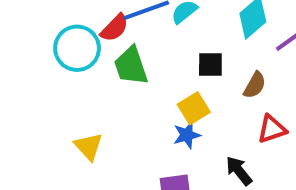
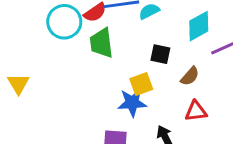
blue star: (187, 135) -> (132, 103), size x1.4
yellow triangle: (89, 147) -> (18, 84), moved

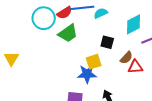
green trapezoid: (101, 43) -> (68, 33), turned -120
red triangle: (196, 111) -> (135, 67), moved

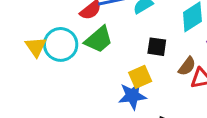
cyan circle: (44, 18) -> (61, 44), moved
yellow triangle: (11, 59) -> (36, 47), moved

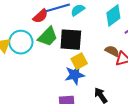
black square: (157, 47) -> (71, 40), moved, size x1.6
brown semicircle: (187, 66) -> (112, 51), turned -96

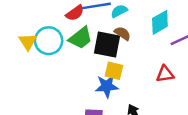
brown semicircle: (112, 51) -> (123, 33), moved
yellow square: (79, 61) -> (114, 71), turned 35

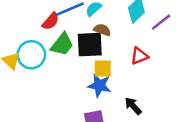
red triangle: (165, 74) -> (139, 56), moved
blue star: (107, 86) -> (99, 85), turned 30

